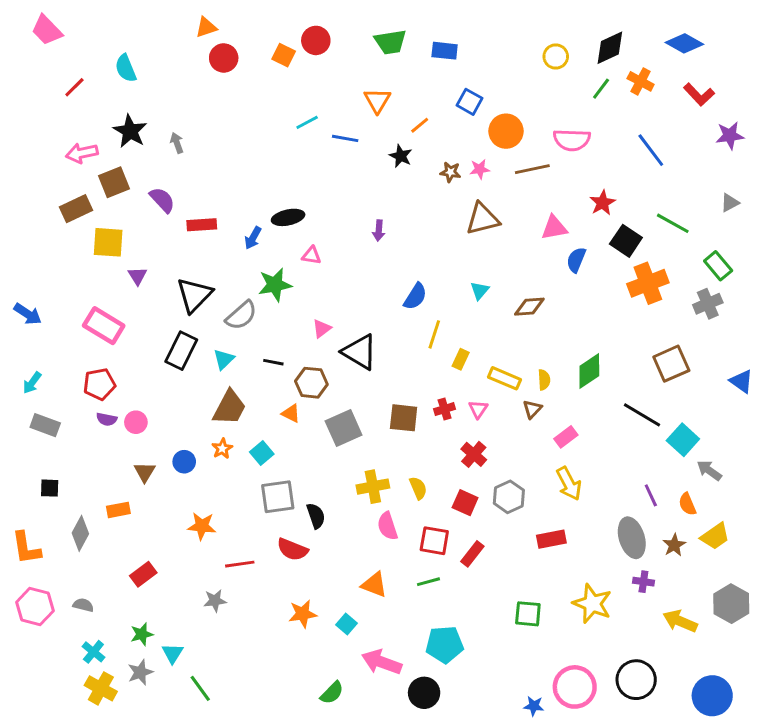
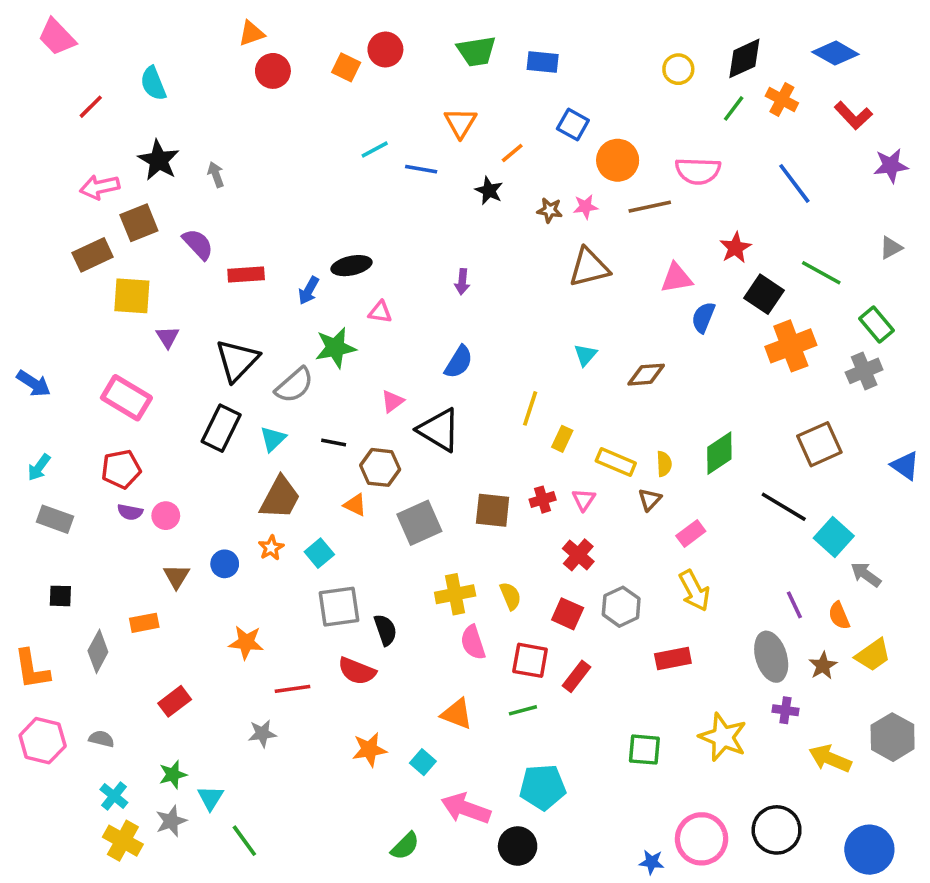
blue semicircle: (415, 296) -> (459, 362), moved

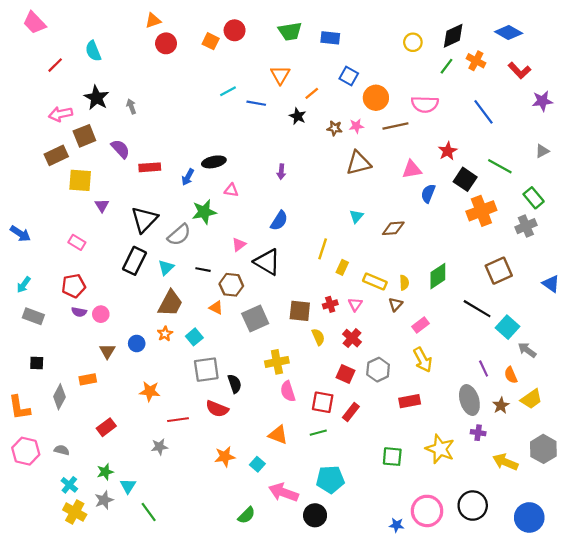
pink rectangle: (126, 398) -> (77, 242), size x0.6
yellow semicircle: (510, 596) -> (318, 337), moved

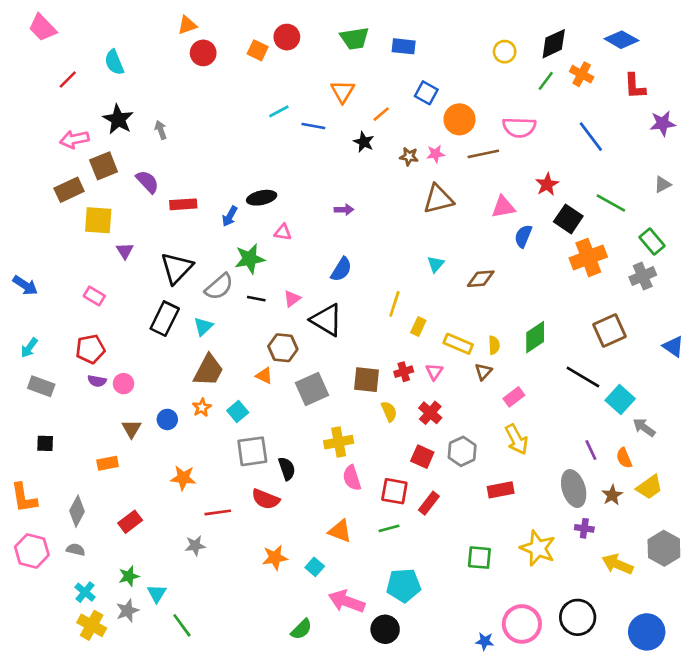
red L-shape: (519, 71) -> (635, 86), turned 40
purple arrow: (281, 172) -> (344, 210), turned -96
black line: (203, 270) -> (256, 299), moved
gray diamond: (59, 397) -> (77, 511), moved

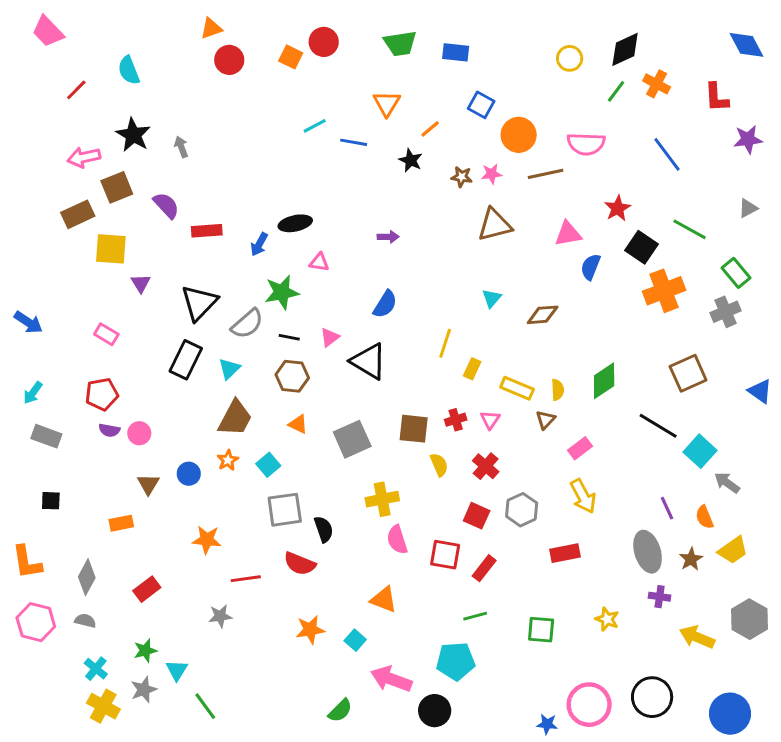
blue diamond: (621, 40) -> (746, 45), moved, turned 32
brown hexagon: (283, 348) -> (292, 376), moved
green line: (389, 528) -> (475, 616), moved
yellow star: (538, 548) -> (607, 619), size x0.6

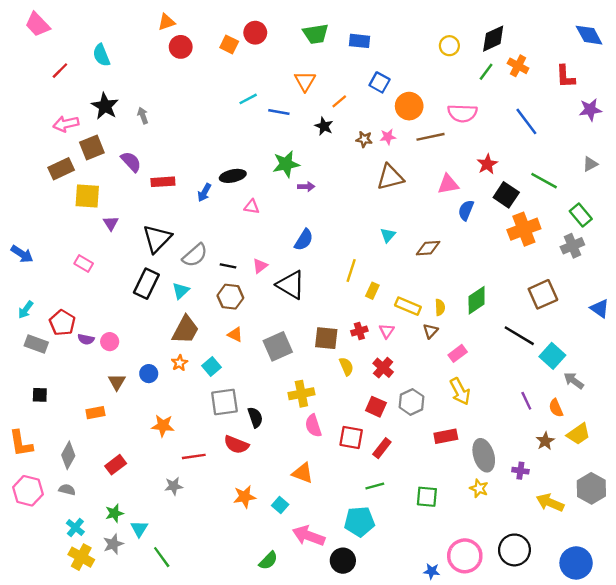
green star: (282, 292) -> (286, 164), moved
red pentagon: (102, 394) -> (62, 323), moved, turned -30
gray ellipse: (648, 552) -> (484, 455), moved

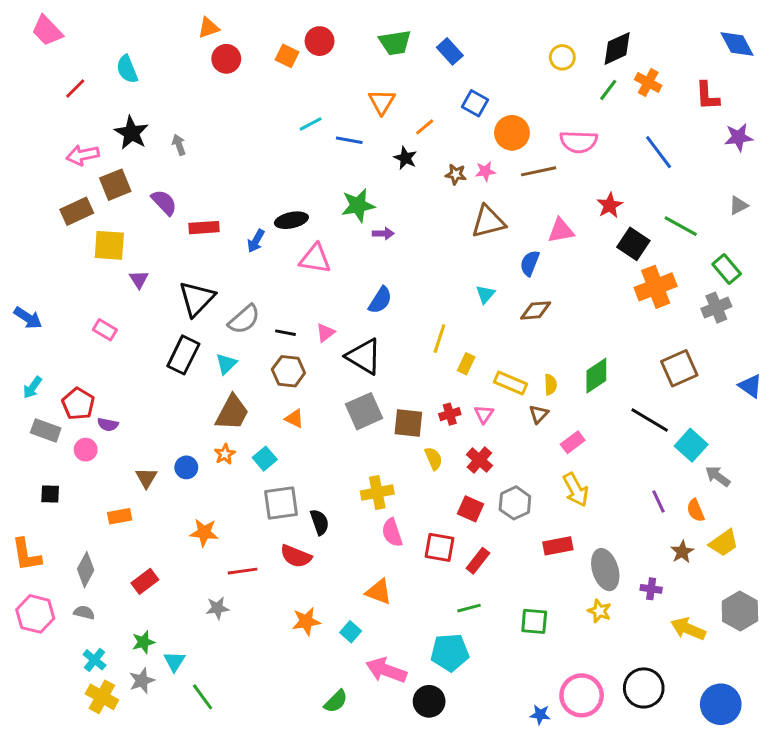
blue rectangle: (359, 41) -> (450, 51), turned 42
pink triangle: (252, 207) -> (315, 259), size x1.6
blue semicircle: (466, 210) -> (530, 263), moved
pink circle: (110, 342) -> (86, 450), moved
gray square: (278, 346) -> (364, 411), moved

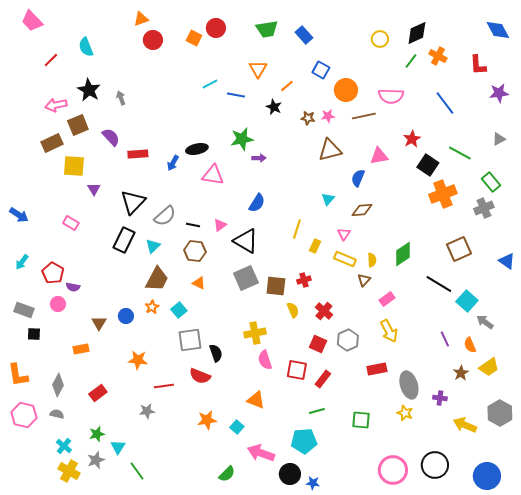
pink triangle: (484, 414) -> (344, 234), moved
gray rectangle: (46, 430) -> (24, 310), moved
blue star: (540, 715) -> (313, 483), moved

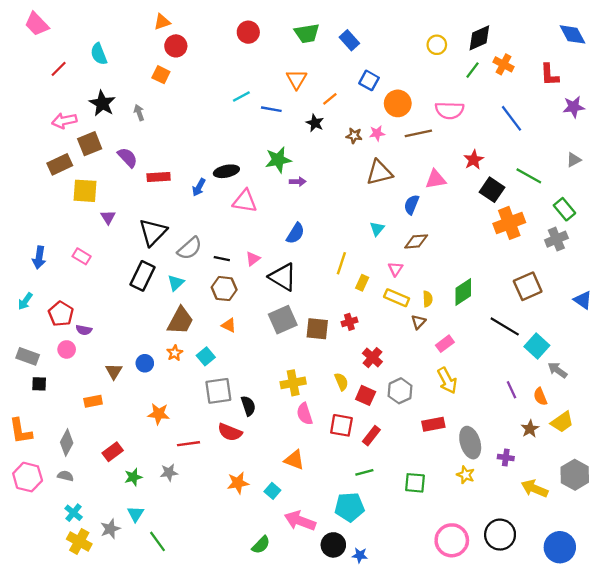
orange square: (194, 38) -> (161, 75), moved
blue arrow: (19, 215) -> (39, 257), moved, turned 66
yellow semicircle: (293, 310) -> (341, 382), moved
green star: (97, 434) -> (133, 477), moved

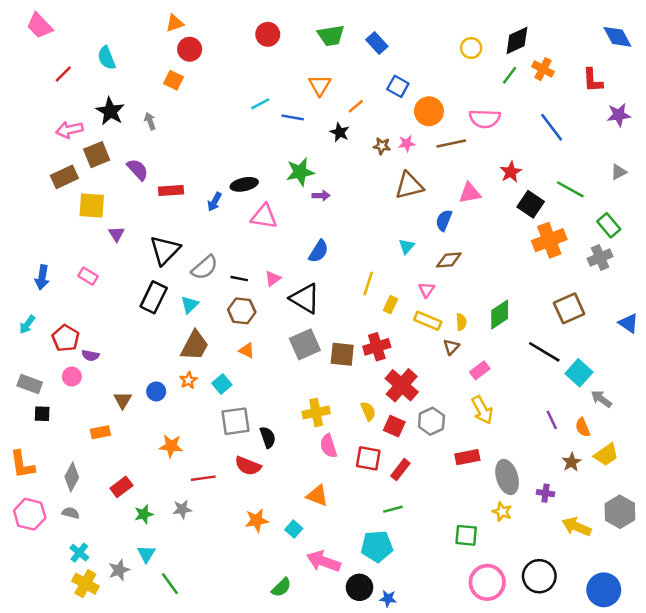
red cross: (349, 322) -> (377, 347), size x1.5
red cross: (372, 358) -> (402, 385), size x1.5
green square: (415, 483) -> (466, 535), moved

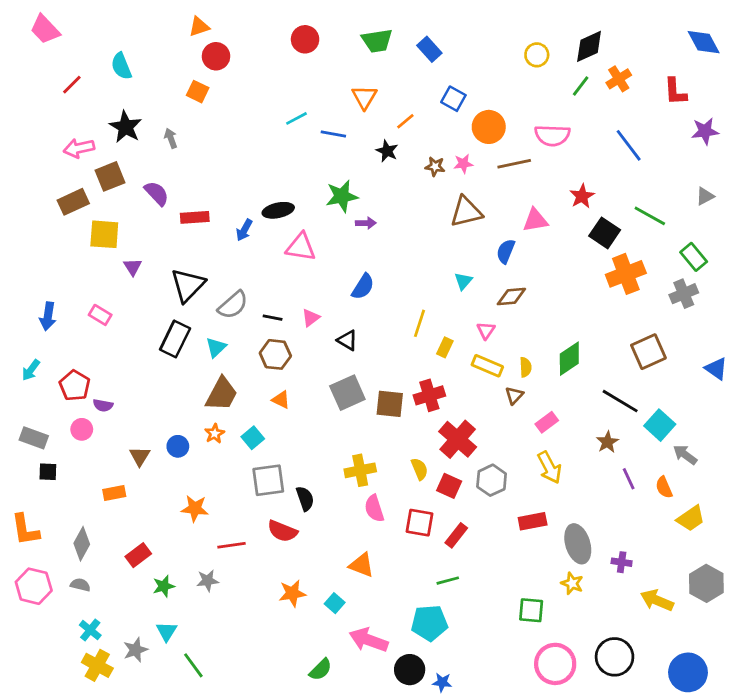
orange cross: (543, 69) -> (619, 79), turned 30
black triangle: (305, 298) -> (347, 340), size x0.6
brown star: (572, 462) -> (607, 442), moved

